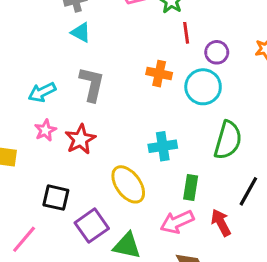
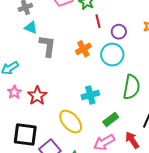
orange cross: (159, 74) -> (83, 49), turned -35
gray L-shape: (92, 84) -> (47, 46), moved
green rectangle: (191, 187) -> (111, 119), turned 49
black square: (56, 198) -> (25, 134), size x1.4

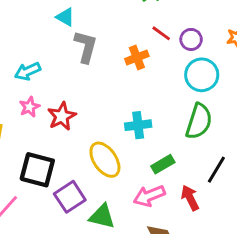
red line: (98, 21) -> (161, 33), moved, turned -48
cyan circle: (112, 55) -> (202, 75), moved

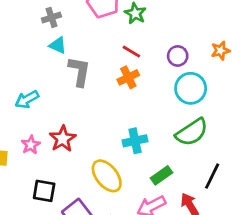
red line: (161, 33) -> (131, 52), moved
pink star: (29, 107) -> (31, 145), moved
green semicircle: (199, 121) -> (192, 132), turned 44
black square: (37, 170) -> (44, 191), size x0.7

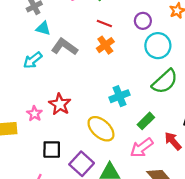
gray L-shape: (79, 71) -> (64, 47), turned -55
cyan arrow: (27, 99) -> (33, 60), moved

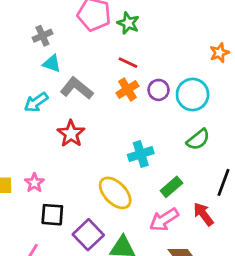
purple circle: (143, 21) -> (159, 90), moved
green semicircle: (165, 81) -> (198, 139), size x0.7
red star: (60, 104) -> (71, 134), moved
pink star: (34, 114) -> (34, 183), moved

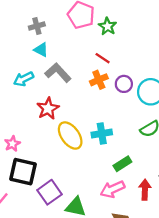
yellow ellipse: (115, 193) -> (70, 136), moved
red arrow: (203, 214) -> (145, 190), turned 30
black square: (52, 215) -> (23, 172), size x1.4

